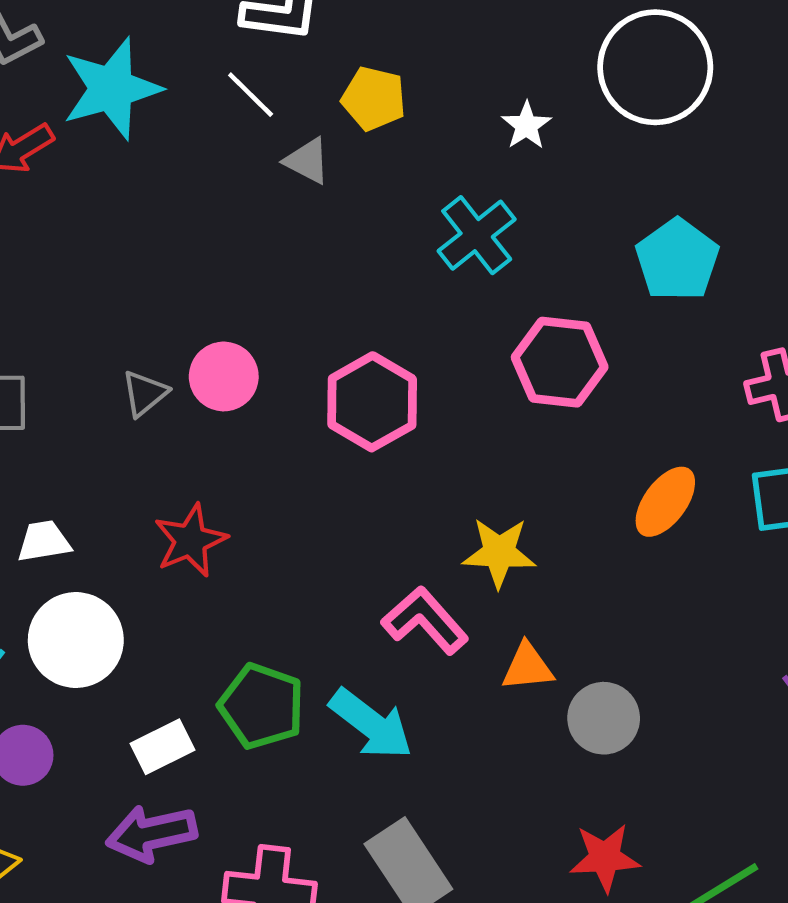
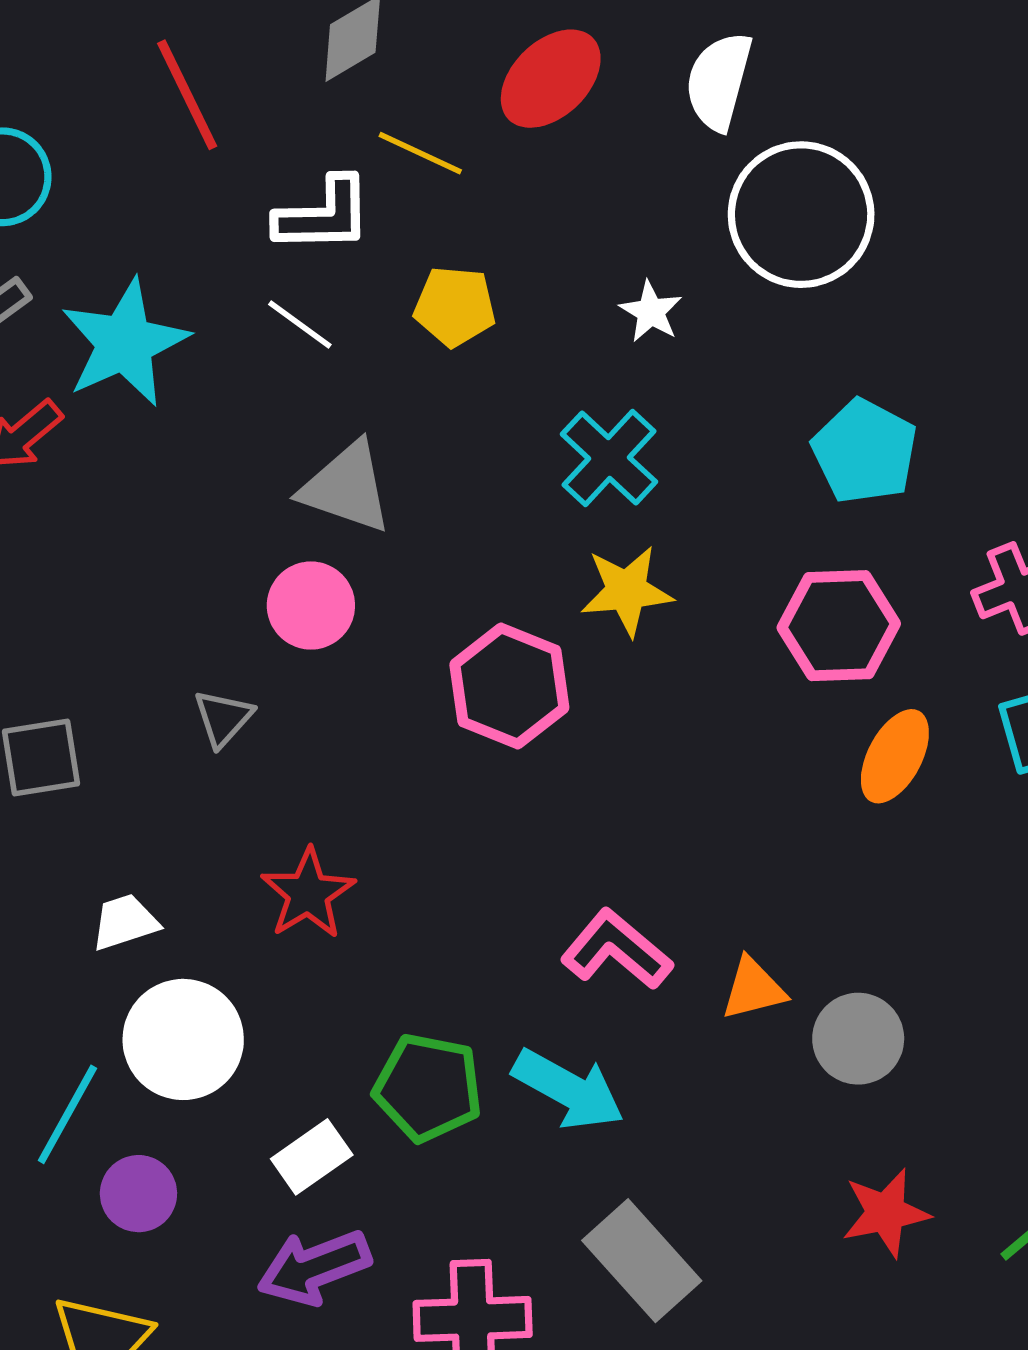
gray triangle: (307, 161) -> (346, 487), moved, size x1.6
pink hexagon: (560, 362) -> (839, 626), moved
pink circle: (224, 376) -> (311, 606), moved
yellow star: (499, 553) -> (627, 591), moved

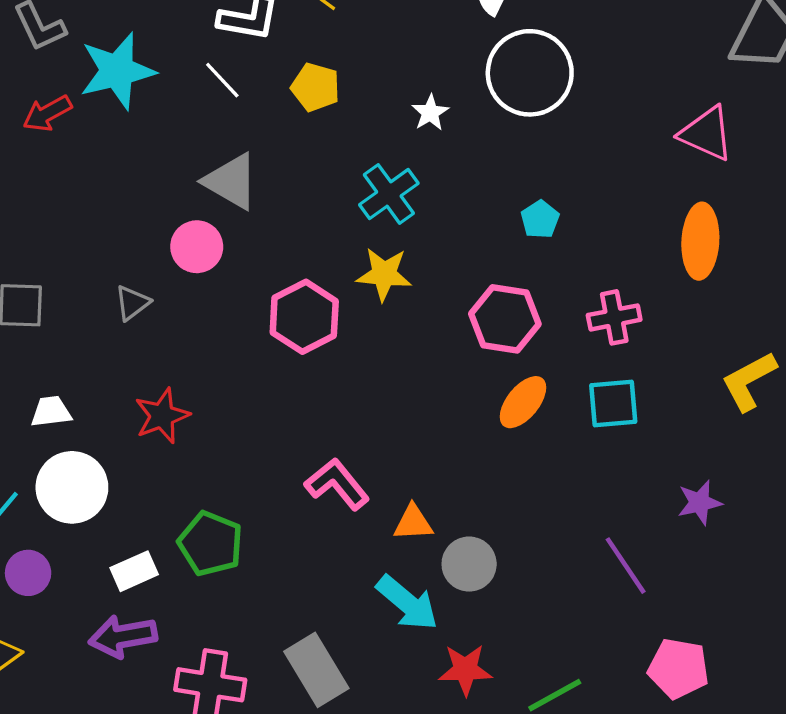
cyan pentagon: (865, 451) -> (540, 219), size x0.6
cyan arrow: (568, 1089) -> (407, 603), moved

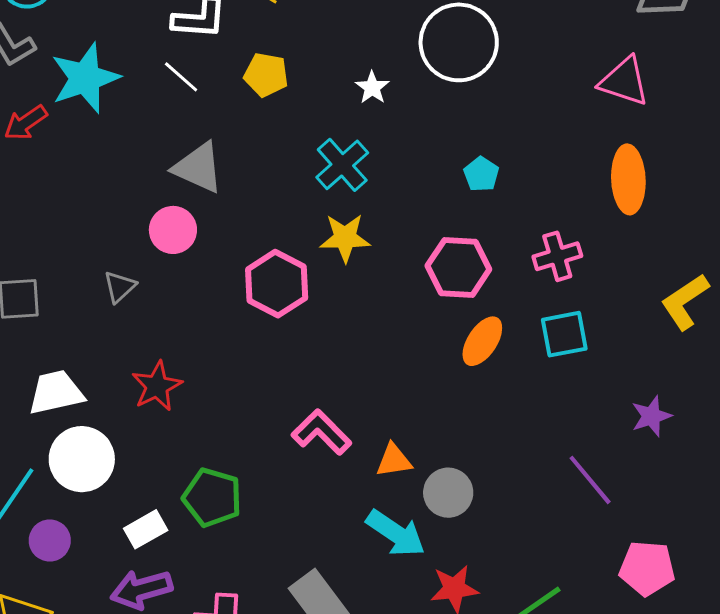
white trapezoid: (51, 412) -> (56, 392), size x1.5

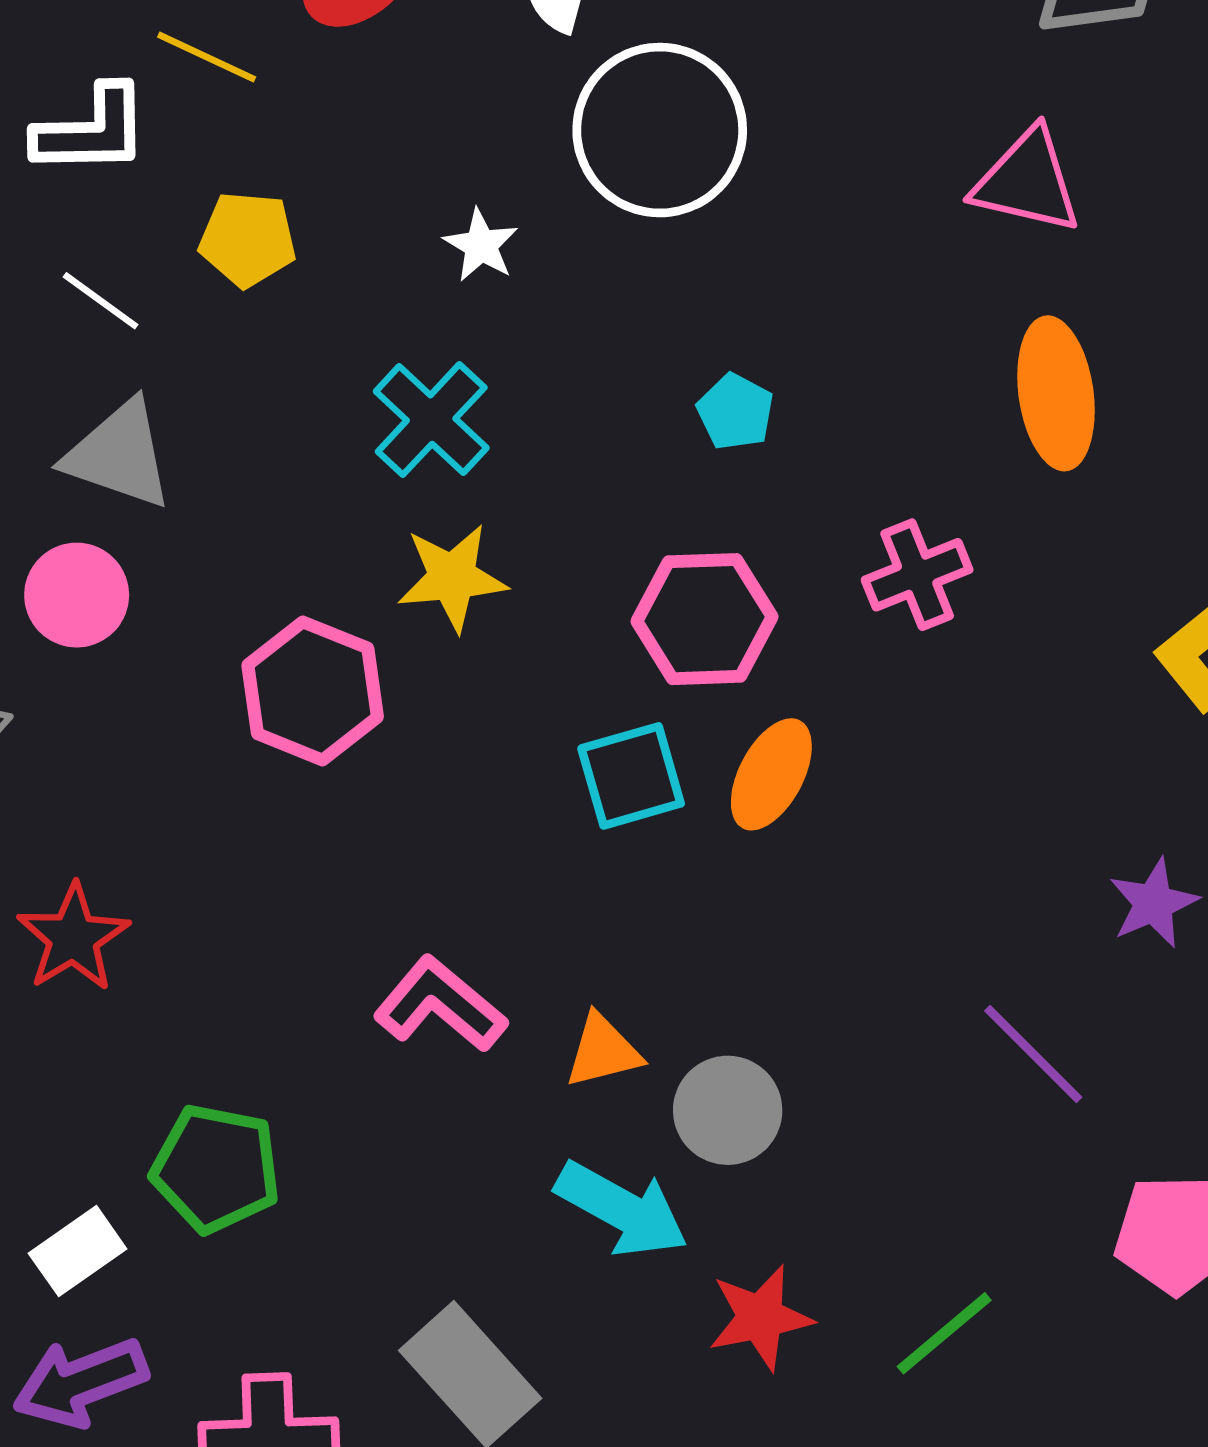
white line: (181, 77) -> (101, 301), moved
cyan square: (564, 334) -> (631, 776), moved

